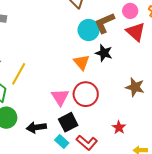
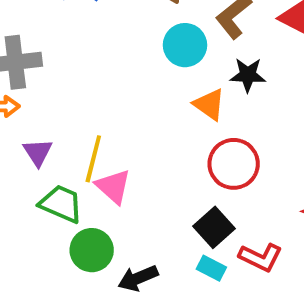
cyan circle: (89, 30) -> (185, 45), moved
pink triangle: (60, 97) -> (113, 186), moved
black arrow: (36, 127) -> (138, 278), moved

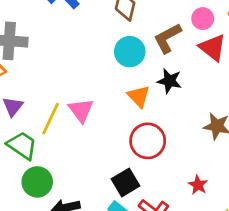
pink triangle: (113, 186) -> (81, 110), moved

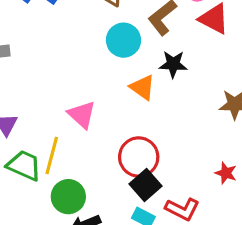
yellow line: (51, 119) -> (52, 155), moved
red circle: (148, 141) -> (139, 157), moved
green circle: (37, 182) -> (68, 197), moved

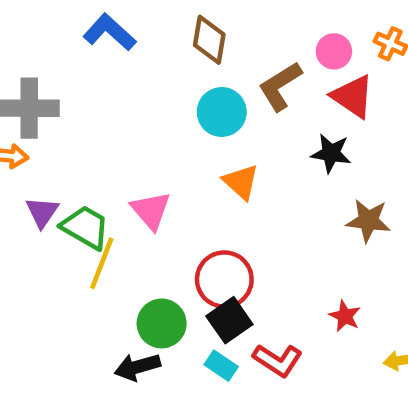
black star: (173, 64) -> (331, 153), moved
green trapezoid: (24, 165) -> (85, 227), moved
green circle: (68, 197) -> (162, 323), moved

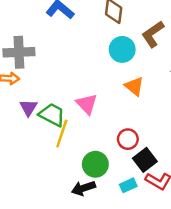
red circle: (224, 279) -> (128, 139), size x0.7
black square: (229, 320) -> (145, 160), moved
cyan rectangle: (221, 366) -> (128, 185), turned -56

